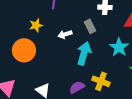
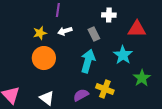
white arrow: (65, 34) -> (65, 31), moved
orange circle: (24, 50) -> (44, 58), moved

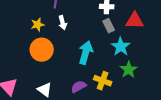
white arrow: (65, 31) -> (63, 23), turned -88
gray rectangle: (94, 34) -> (109, 26), moved
green star: (142, 78) -> (129, 70), moved

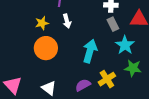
green star: (129, 70) -> (133, 68), turned -30
yellow cross: (103, 81) -> (107, 79), turned 36

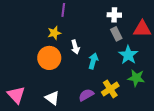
white arrow: (67, 21) -> (75, 47), moved
yellow star: (42, 23) -> (54, 33), moved
cyan arrow: (90, 51) -> (93, 61), size x0.7

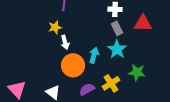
white arrow: (75, 47) -> (65, 42), moved
cyan star: (128, 55) -> (117, 49), moved
orange circle: (49, 58) -> (73, 65), moved

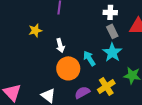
yellow star: (55, 27) -> (35, 30), moved
cyan arrow: (94, 55) -> (89, 58), turned -49

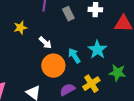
gray rectangle: (112, 31) -> (68, 14), moved
white arrow: (60, 45) -> (45, 43), turned -32

